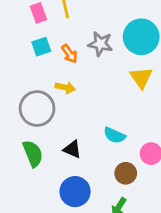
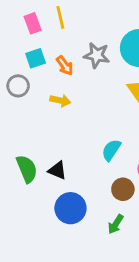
gray circle: (37, 109) -> (18, 86), moved, size x0.6
cyan semicircle: (114, 135) -> (111, 150), turned 100
black triangle: (72, 149) -> (57, 170), moved

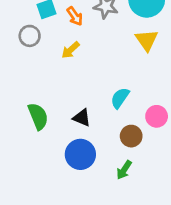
yellow arrow: (60, 100) -> (71, 50), turned 126
black triangle: (57, 170) -> (82, 118), moved

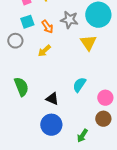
yellow triangle: (147, 40) -> (88, 43), moved
green semicircle: (38, 116) -> (21, 87), moved
brown circle: (131, 136) -> (103, 119), moved

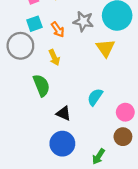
gray circle: (15, 41) -> (20, 46), size x1.5
yellow arrow: (44, 51) -> (54, 57), turned -72
green semicircle: (21, 87) -> (41, 85), moved

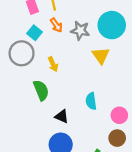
cyan square: (34, 24) -> (35, 33), turned -32
orange arrow: (58, 29) -> (56, 25), moved
cyan semicircle: (95, 97) -> (91, 101), turned -42

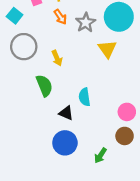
gray star: (80, 31) -> (86, 23), turned 30
cyan square: (35, 33) -> (15, 16), moved
cyan semicircle: (91, 101) -> (84, 97), moved

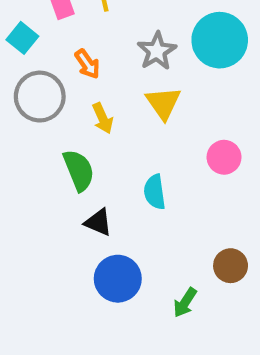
orange arrow: (60, 17) -> (87, 64), moved
yellow triangle: (107, 49) -> (163, 103), moved
pink circle: (127, 112) -> (224, 157), moved
black triangle: (66, 113) -> (98, 222), moved

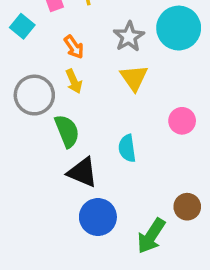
gray circle: (40, 97) -> (34, 95), moved
yellow arrow: (103, 118) -> (74, 81), moved
black triangle: (98, 222) -> (82, 172), size x1.4
green arrow: (185, 303) -> (151, 236), size x1.5

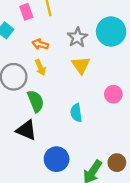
orange arrow: (74, 47) -> (40, 44), turned 140
black triangle: (82, 172) -> (26, 130), moved
brown circle: (187, 207) -> (117, 163), moved

